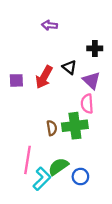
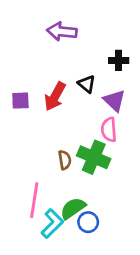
purple arrow: (50, 25) -> (62, 31), size x1.5
green cross: (75, 126) -> (94, 157), turned 30
blue circle: (80, 177) -> (88, 222), moved

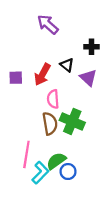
purple arrow: (62, 31) -> (48, 24), turned 35
pink semicircle: (109, 130) -> (53, 99), moved
brown semicircle: (65, 160) -> (50, 124), size x1.5

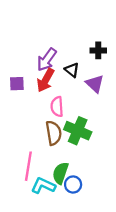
purple arrow: (48, 24) -> (47, 60), moved, turned -95
green semicircle: (56, 161) -> (60, 173), turned -36
cyan L-shape: (40, 173) -> (43, 186), turned -110

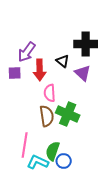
black cross: (98, 50) -> (86, 44), size x1.6
purple arrow: (47, 60) -> (27, 52), moved
red arrow: (46, 80) -> (40, 70), turned -30

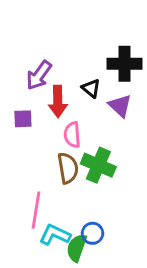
purple square: (15, 73) -> (23, 119), moved
green semicircle: (53, 151) -> (77, 248), moved

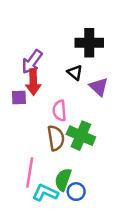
black cross: (124, 64) -> (89, 43), moved
red arrow: (58, 101) -> (33, 82), moved
green semicircle: (77, 248) -> (63, 180), moved

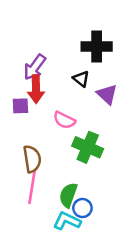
pink semicircle: (59, 111) -> (64, 120), turned -60
brown semicircle: (56, 138) -> (32, 159), moved
cyan L-shape: (45, 193) -> (67, 221), moved

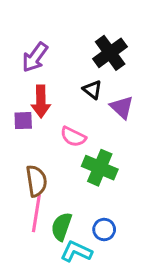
black cross: (97, 46) -> (110, 53), turned -36
purple arrow: (35, 67) -> (35, 57), moved
green semicircle: (68, 195) -> (61, 227), moved
blue circle: (82, 208) -> (104, 230), moved

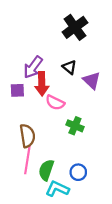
black cross: (110, 53) -> (75, 27), moved
purple arrow: (35, 57) -> (33, 67), moved
red arrow: (41, 101) -> (42, 84), moved
green cross: (100, 168) -> (75, 126), size x0.7

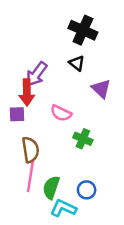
black cross: (75, 27) -> (83, 30), turned -30
black triangle: (69, 67) -> (77, 63), moved
red arrow: (42, 84) -> (27, 92), moved
purple square: (17, 90) -> (17, 114), moved

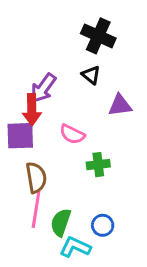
purple triangle: (101, 89) -> (120, 105), turned -50
purple square: (17, 114) -> (20, 136), size x1.5
green cross: (83, 139) -> (98, 165), turned -30

